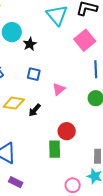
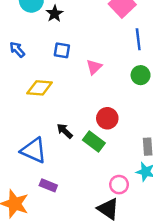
black arrow: (35, 110) -> (65, 131), moved, turned 96
green rectangle: (55, 149) -> (94, 141), turned -48

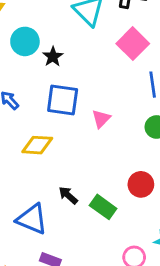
blue square: (62, 50) -> (63, 100), size x1.6
red circle: (107, 118) -> (141, 184), moved

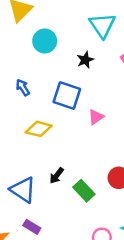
black star: (53, 57) -> (85, 60), moved
black arrow: (68, 195) -> (57, 176), turned -105

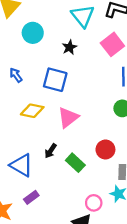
pink triangle: (96, 117) -> (68, 117), moved, size x1.5
purple rectangle: (32, 227) -> (31, 197), turned -64

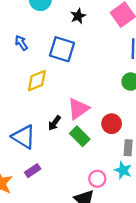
yellow diamond: (32, 111) -> (37, 81), turned -35
pink triangle: (68, 117) -> (78, 109), moved

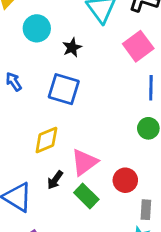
black star: (78, 16) -> (72, 48), moved
yellow diamond: (37, 81) -> (46, 140), moved

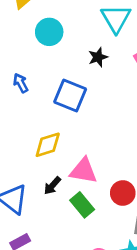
black star: (72, 48) -> (98, 57), moved
pink triangle: (84, 162) -> (83, 171), turned 40

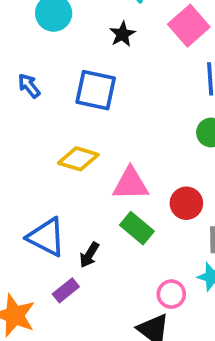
yellow diamond: (48, 145) -> (78, 159), turned 44
black arrow: (52, 186) -> (89, 255), moved

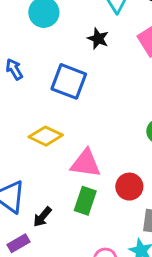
black star: (122, 34) -> (98, 39), turned -30
green rectangle: (137, 228) -> (85, 201), turned 60

